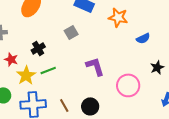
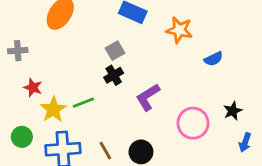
black cross: (38, 48) -> (114, 75), moved
purple L-shape: (95, 66) -> (148, 97), turned -105
black star: (157, 67) -> (233, 111), moved

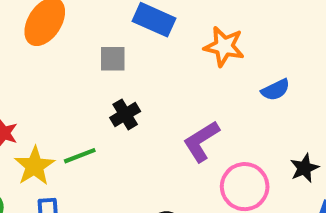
gray square: (115, 51) -> (113, 59), moved, turned 30
purple L-shape: (148, 97) -> (201, 141), moved

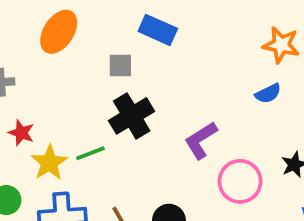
orange star: (224, 46) -> (281, 45), moved
black cross: (125, 114) -> (132, 116), size x1.6

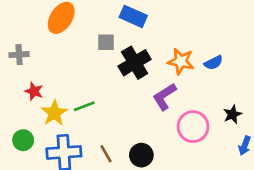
orange star: (281, 45) -> (181, 61), moved
black cross: (132, 116) -> (135, 63), moved

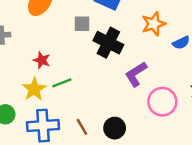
orange star: (181, 61) -> (154, 24), moved, turned -30
black cross: (135, 63) -> (108, 43), turned -32
red star: (34, 91) -> (42, 60), moved

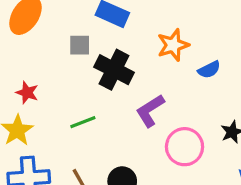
green line: (62, 83) -> (83, 122), moved

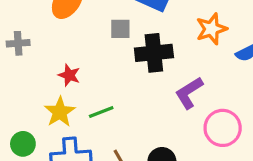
black cross: (114, 70) -> (154, 53), turned -33
green line: (83, 122) -> (101, 112), moved

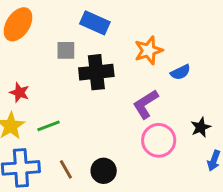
purple L-shape: (189, 93) -> (146, 104), moved

